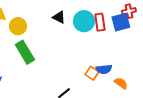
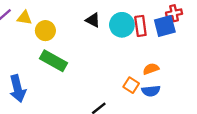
green rectangle: (25, 52) -> (54, 61), turned -30
blue semicircle: (104, 69) -> (151, 91), moved
orange semicircle: (121, 83) -> (151, 69), moved, turned -56

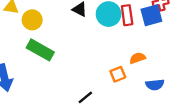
orange square: (131, 85) -> (118, 74), turned 35
blue semicircle: (151, 91) -> (155, 85), moved

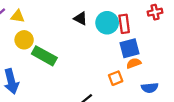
blue square: (151, 15) -> (129, 48), moved
yellow circle: (32, 20) -> (24, 40), moved

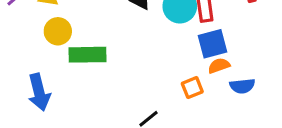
green rectangle: (44, 56) -> (88, 55), turned -30
blue semicircle: (150, 88) -> (242, 86), moved

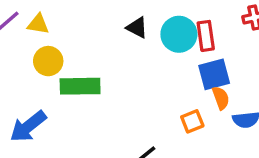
orange semicircle: (219, 66) -> (221, 98), turned 90
blue arrow: (39, 92) -> (28, 126), turned 66

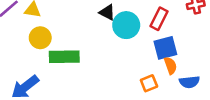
cyan circle: (179, 34) -> (126, 25), moved
red rectangle: (206, 36) -> (159, 19), turned 35

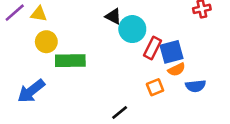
red rectangle: (159, 19) -> (153, 48), moved
orange semicircle: (170, 66) -> (177, 70), turned 84

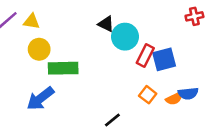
orange semicircle: (177, 70) -> (174, 98), moved
orange square: (155, 87) -> (148, 95), turned -30
blue arrow: (31, 91) -> (40, 98), moved

